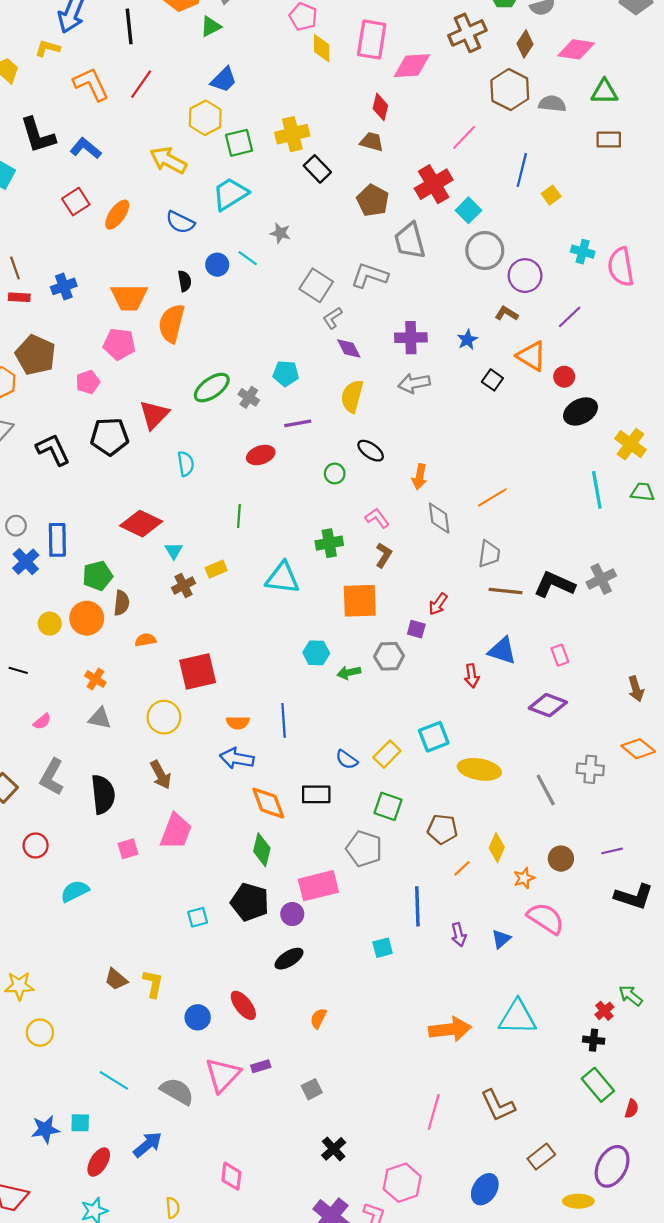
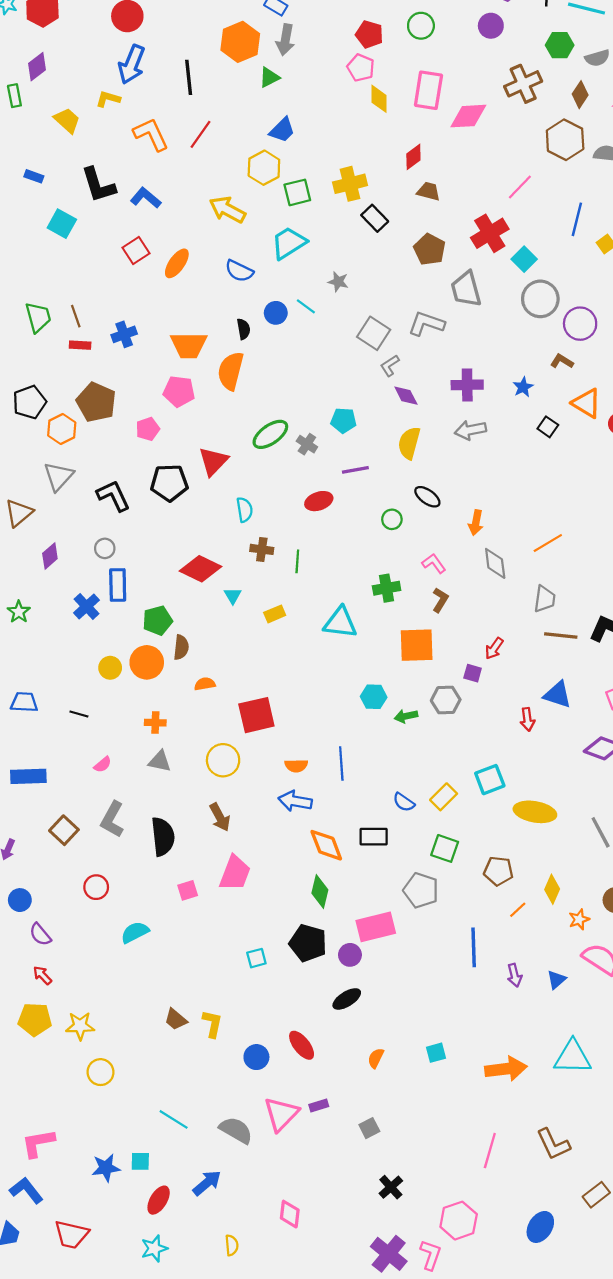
red diamond: (380, 107) -> (413, 157), moved, turned 40
gray circle: (16, 526) -> (105, 548), moved
brown cross: (183, 586) -> (262, 549), moved, turned 35
orange cross: (95, 679) -> (155, 723), turned -30
cyan square: (383, 948) -> (436, 1053), moved

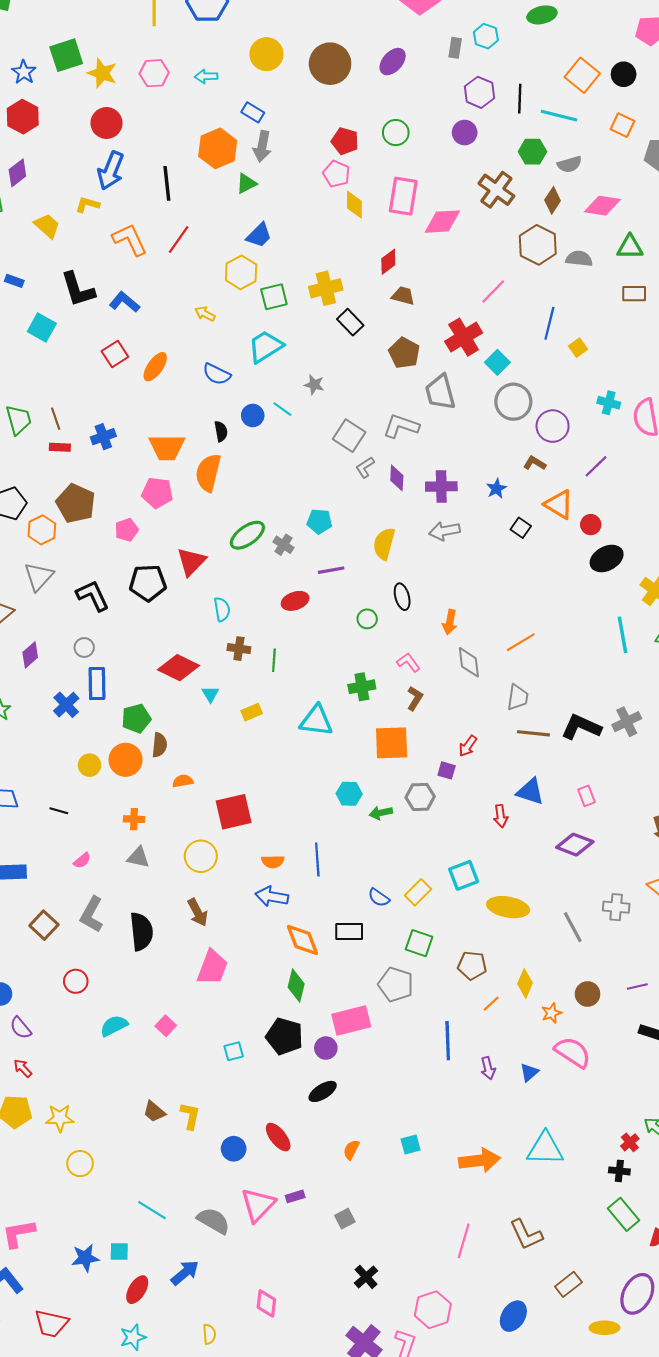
brown cross: (523, 84) -> (496, 190), turned -30
yellow arrow: (227, 210) -> (205, 314), size x0.6
purple diamond: (406, 396) -> (397, 478), moved, turned 30
black ellipse: (427, 497) -> (402, 597), turned 40
pink square: (188, 890) -> (166, 1026), moved, turned -30

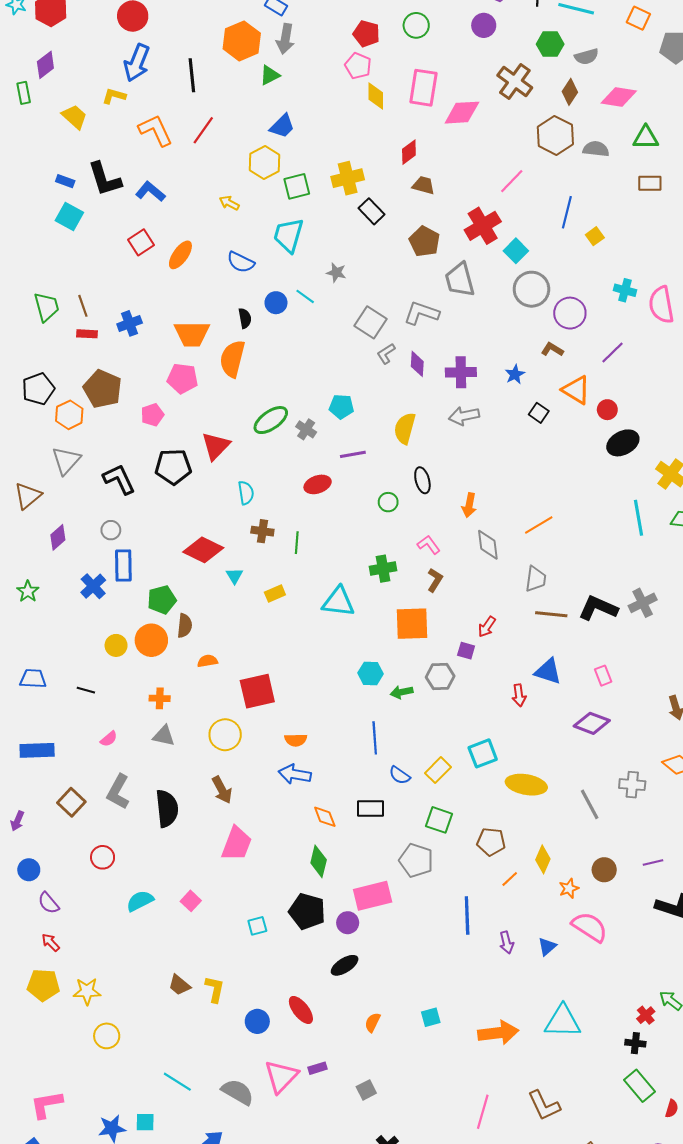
blue rectangle: (14, 281) -> (65, 181), moved
cyan trapezoid: (265, 347) -> (288, 235), turned -42
blue line: (317, 859) -> (375, 738), moved
orange diamond: (303, 940) -> (325, 817), size x0.7

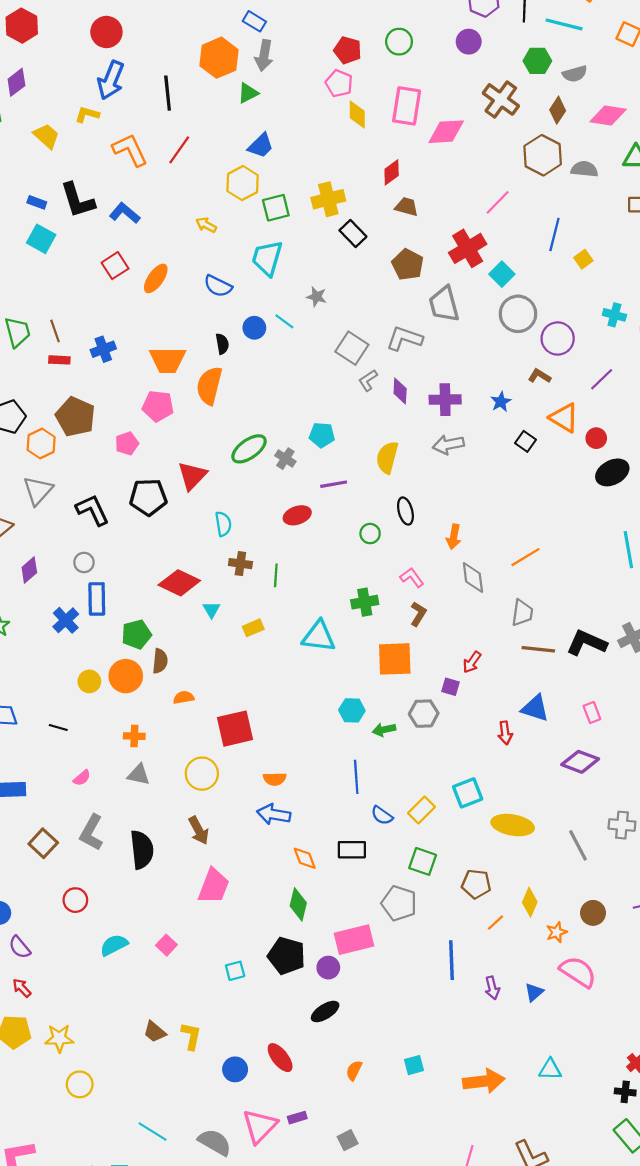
cyan triangle: (563, 1021) -> (550, 1069), size x0.6

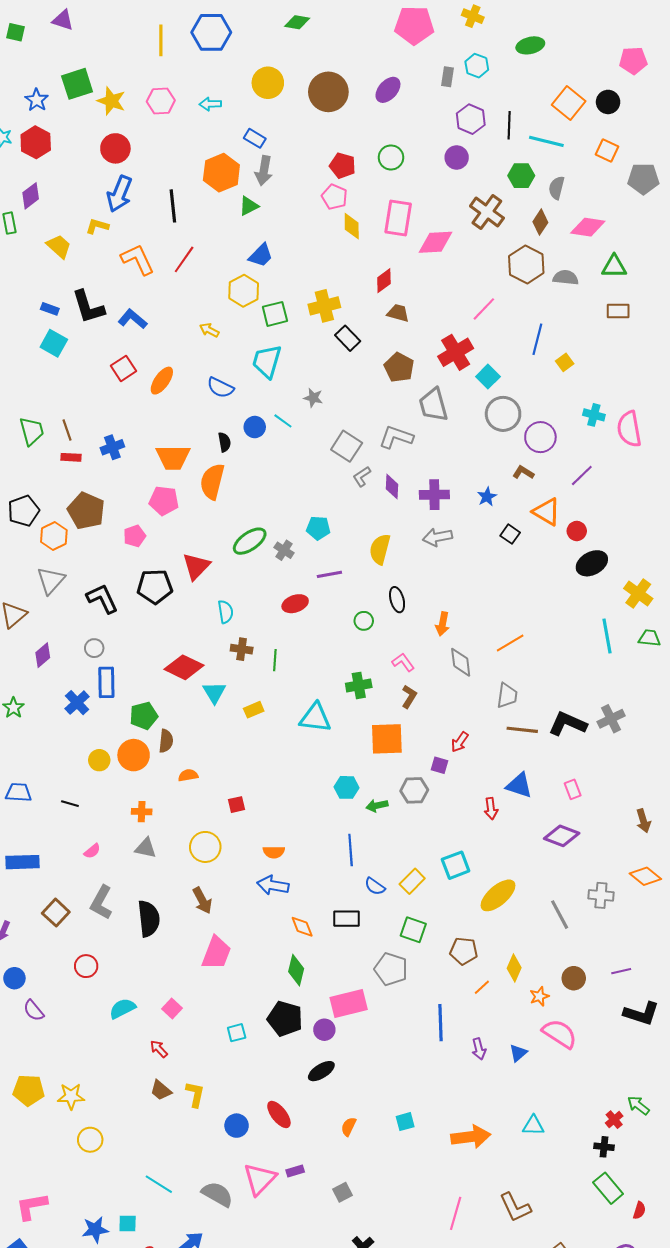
gray semicircle: (575, 74) -> (557, 188), turned 120
cyan triangle: (211, 610) -> (214, 693), size x1.4
red square: (235, 729) -> (237, 805), size x0.5
yellow ellipse: (513, 825) -> (498, 895), turned -51
red arrow: (22, 988) -> (159, 1049), moved

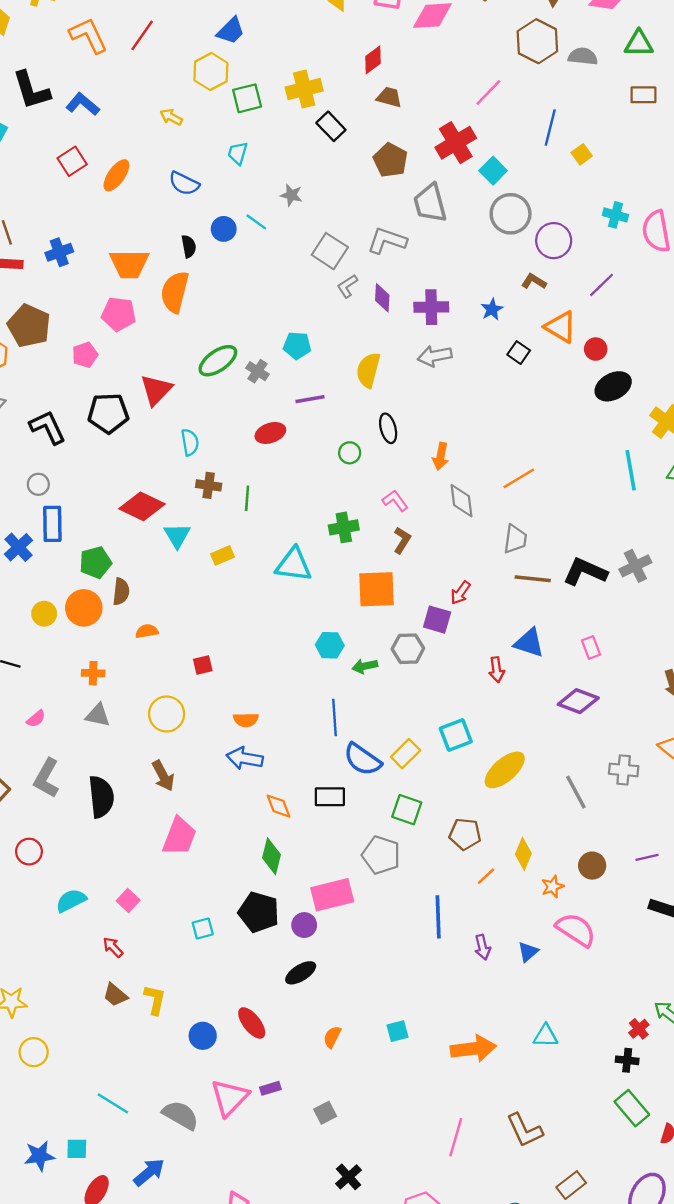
cyan trapezoid: (267, 361) -> (238, 153), size x0.6
purple square: (439, 765) -> (437, 620), size x1.4
blue semicircle: (375, 886) -> (362, 759), size x1.6

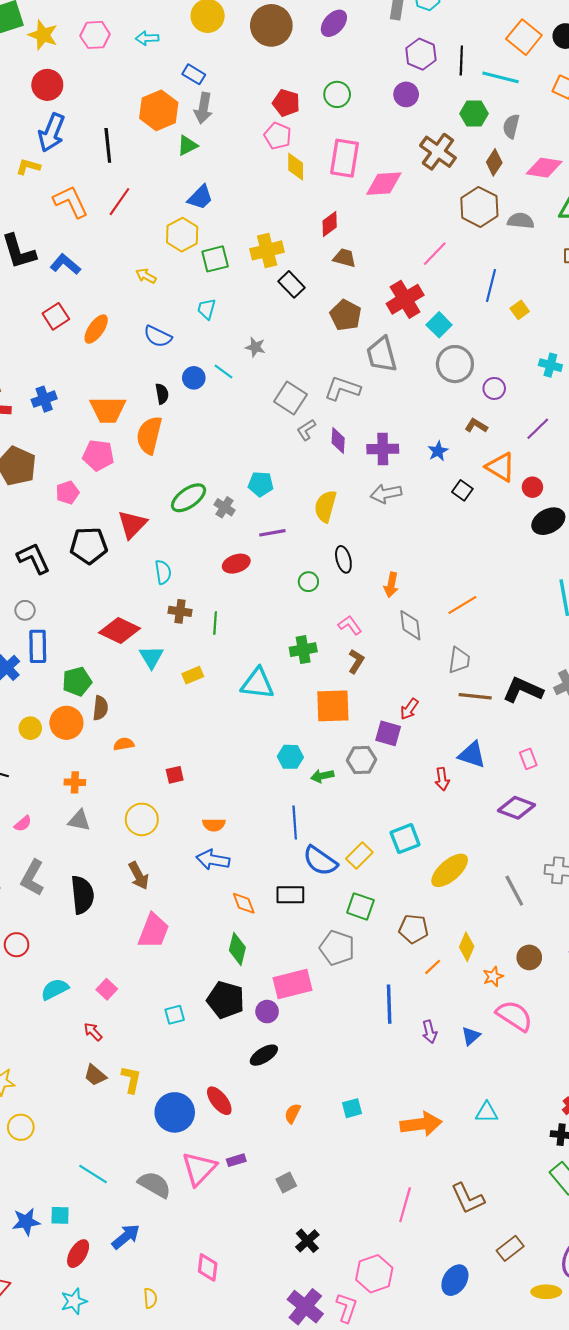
purple circle: (554, 241) -> (494, 388), size x0.7
blue circle: (203, 1036) -> (175, 1112), size x1.6

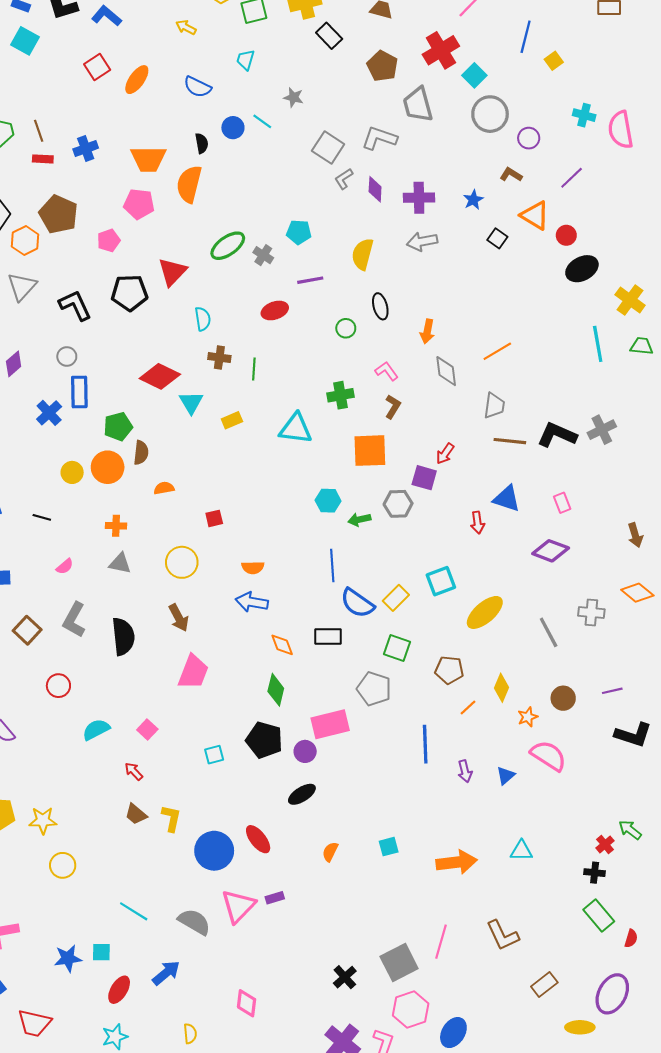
gray square: (286, 1182) -> (399, 963), moved, size x1.8
blue ellipse: (455, 1280) -> (453, 1033), moved

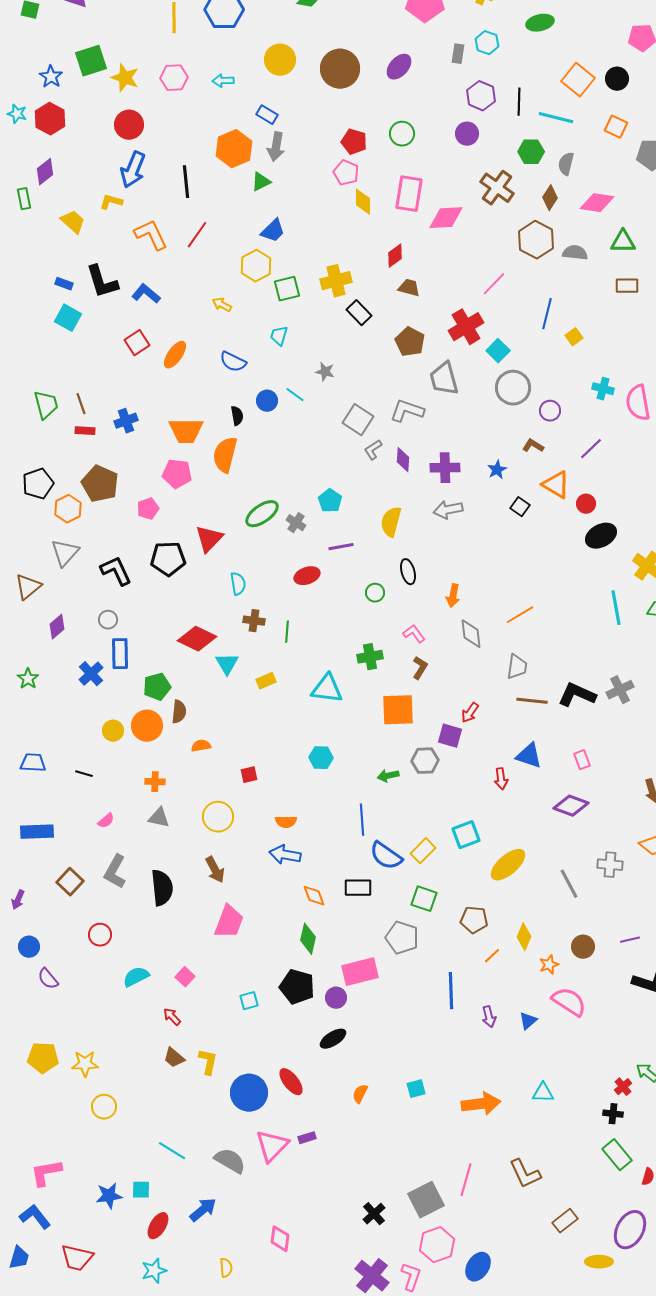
cyan pentagon: (299, 232) -> (330, 501), turned 30
cyan hexagon: (328, 501) -> (321, 758), moved

